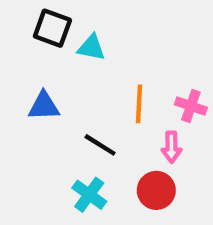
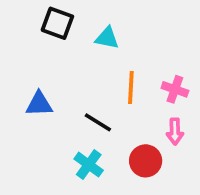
cyan triangle: (91, 48) -> (107, 38), moved
blue triangle: (44, 106) -> (39, 104), moved
pink arrow: (171, 147) -> (175, 132), moved

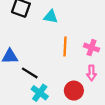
black line: (98, 122) -> (30, 73), moved

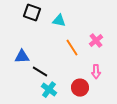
orange line: (65, 46) -> (72, 48), turned -36
pink cross: (92, 48) -> (96, 41), moved, turned 32

